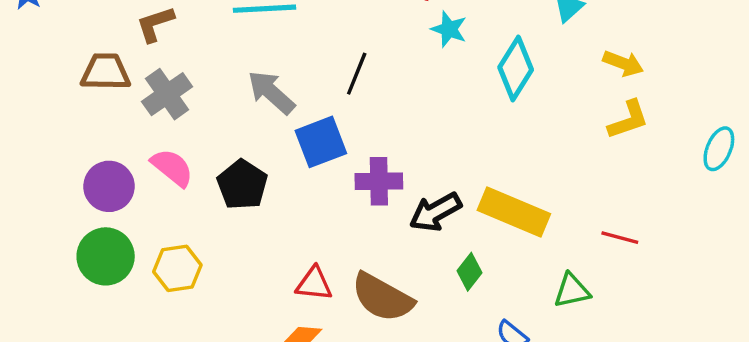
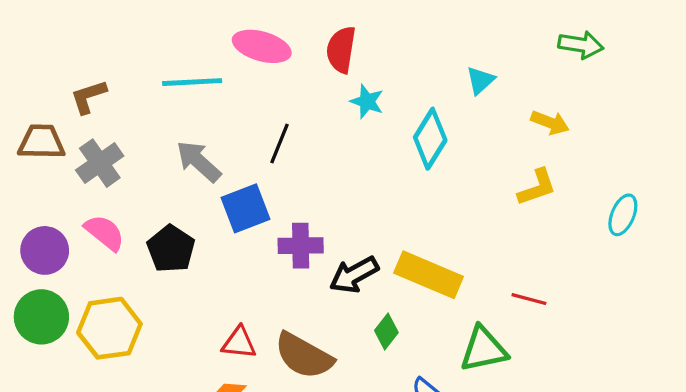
yellow arrow: (623, 63) -> (550, 123), moved
yellow hexagon: (177, 268) -> (109, 328), size x1.4
green triangle: (572, 291) -> (484, 349), size x1.4

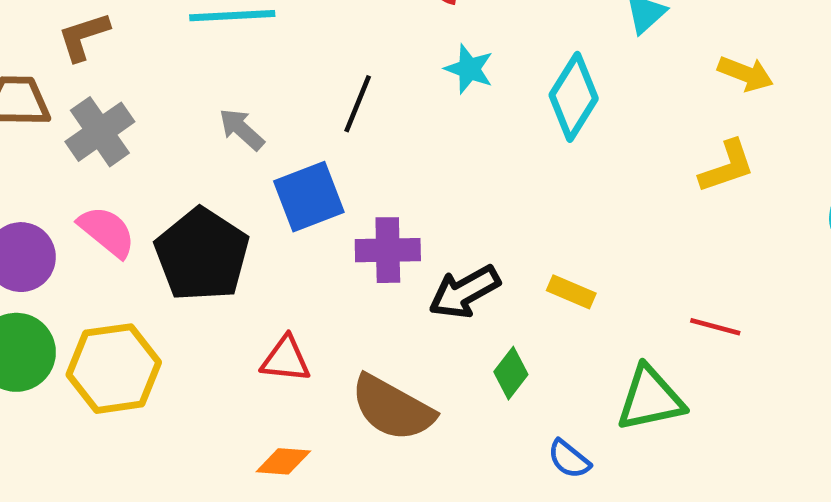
cyan star: (367, 101) -> (469, 69), moved
gray arrow: (199, 161) -> (242, 129), size x0.7
black pentagon: (171, 249) -> (202, 255), size x1.4
yellow rectangle: (429, 275) -> (571, 292), size x0.5
red triangle: (239, 343) -> (286, 359), moved

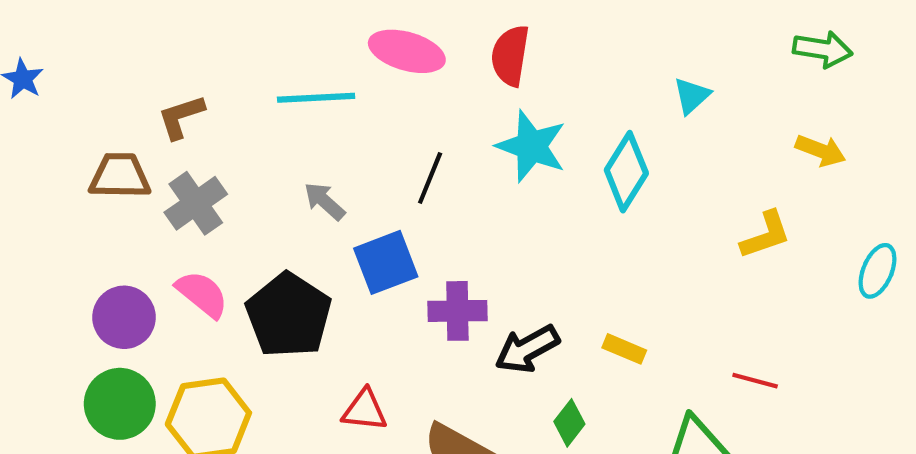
cyan star: (469, 69) -> (531, 146), size x1.6
yellow arrow: (745, 74) -> (821, 151), moved

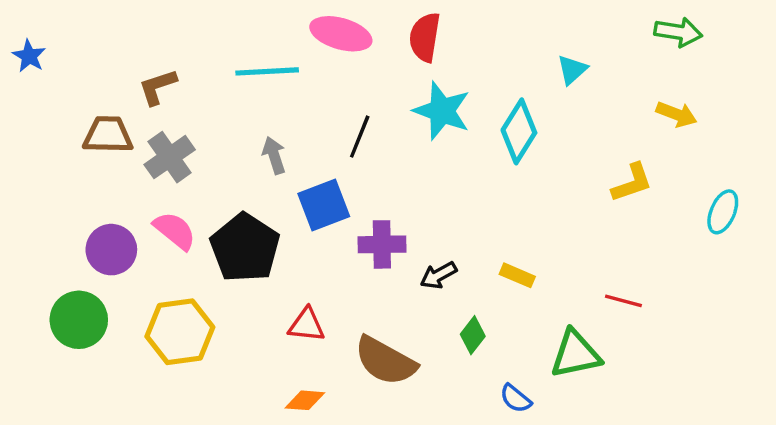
gray arrow: (325, 201) -> (274, 155), turned 30
black arrow: (527, 349) -> (438, 275), size x0.7
green circle: (120, 404) -> (79, 320), moved

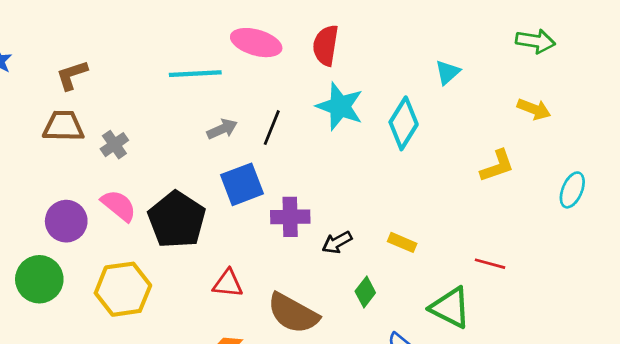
brown L-shape: (158, 87) -> (72, 75), moved
gray arrow: (274, 155) -> (222, 129), moved, turned 84
gray cross: (170, 157) -> (114, 145), size x0.7
green triangle: (576, 354) -> (450, 308), turned 39

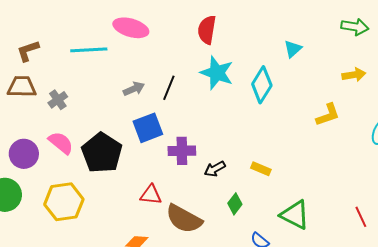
pink ellipse: (256, 43) -> (131, 28), moved
cyan line: (195, 74) -> (89, 50), moved
yellow arrow: (534, 109) -> (354, 75), turned -30
red line: (490, 264) -> (361, 217), moved, turned 50
red triangle: (228, 284) -> (151, 195), moved

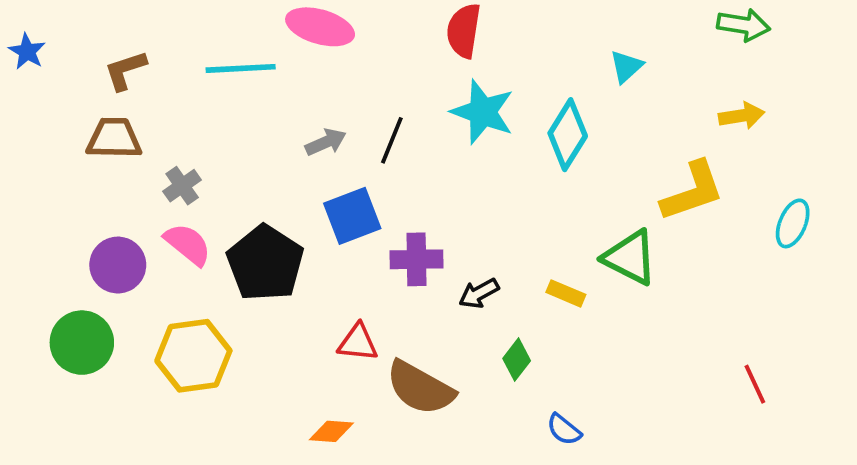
gray cross: (58, 100) -> (182, 186), moved
yellow L-shape: (328, 115) -> (692, 191), size x1.4
green triangle: (295, 215) -> (630, 257), moved

